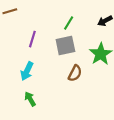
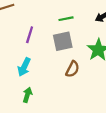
green line: (69, 23) -> (66, 19), turned 48
green arrow: (30, 99) -> (27, 95), turned 48

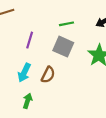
gray square: (63, 41) -> (63, 47), turned 36
brown semicircle: (72, 69) -> (48, 75), moved

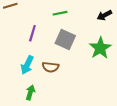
green line: (67, 24) -> (60, 13), moved
brown semicircle: (48, 75) -> (50, 67), turned 70

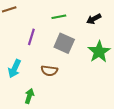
black arrow: (104, 15) -> (94, 19), moved
cyan arrow: (27, 65) -> (14, 69), moved

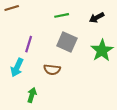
purple line: (31, 37) -> (29, 44), moved

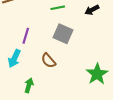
green star: (102, 50) -> (97, 74), moved
brown semicircle: (52, 70) -> (48, 61), turned 42

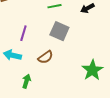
cyan arrow: (14, 58) -> (12, 55), turned 78
brown semicircle: (48, 61) -> (45, 57), turned -84

